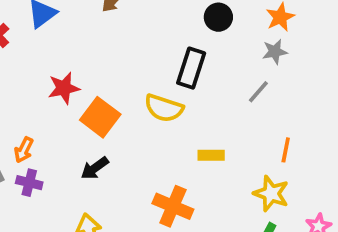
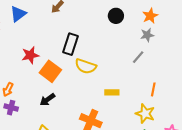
black rectangle: (191, 68) -> (71, 44), moved

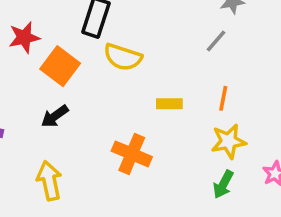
orange line: (153, 89) -> (223, 98), moved
yellow star: (145, 114) -> (229, 141), turned -30

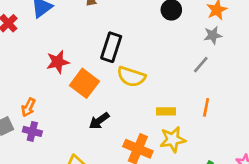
black arrow: (55, 116) -> (99, 121), moved
yellow star: (229, 141) -> (173, 139), moved

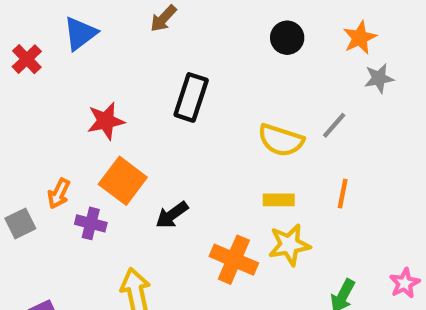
gray star: (213, 35) -> (379, 78), moved
yellow semicircle: (131, 77) -> (281, 140), moved
orange square: (84, 83) -> (123, 181), moved
purple cross: (32, 131) -> (91, 223), moved

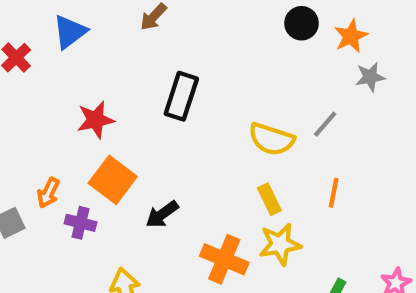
black circle: (287, 38) -> (302, 23), moved
yellow rectangle: (279, 200) -> (269, 199), turned 64

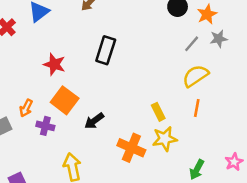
red star: (96, 120) -> (54, 64), turned 30
gray line: (325, 124) -> (192, 44), moved
yellow semicircle: (271, 139) -> (195, 76), moved, turned 128

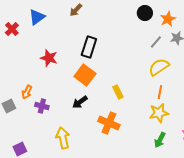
orange square: (65, 100) -> (85, 75), moved
yellow rectangle: (158, 112) -> (118, 92), moved
yellow star: (165, 139) -> (159, 113), moved

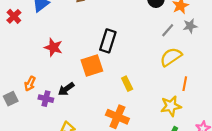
black rectangle: (89, 47) -> (108, 41), moved
orange square: (85, 75) -> (92, 65), turned 35
orange line: (160, 92) -> (185, 84), moved
black arrow: (80, 102) -> (66, 89), moved

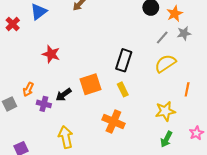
black rectangle: (108, 41) -> (124, 60), moved
orange square: (92, 65) -> (91, 84), moved
orange line: (185, 84) -> (187, 89), moved

